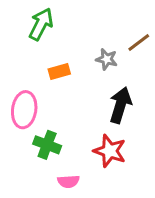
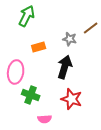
black arrow: (120, 105) -> (65, 67), moved

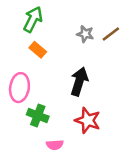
gray star: (70, 39) -> (85, 34), moved
orange rectangle: (39, 47) -> (38, 50), moved, turned 56

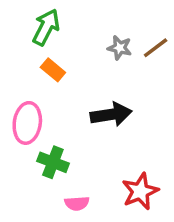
black arrow: (79, 81) -> (111, 114), turned 64
red star: (88, 120) -> (140, 191), moved, turned 30

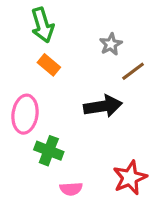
green arrow: (46, 27) -> (42, 25), turned 136
gray star: (120, 48) -> (111, 44), turned 30
brown line: (156, 48) -> (133, 71), moved

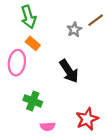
brown line: (133, 71) -> (96, 20), moved
black arrow: (103, 106) -> (69, 71), turned 65
pink ellipse: (25, 114) -> (17, 63), moved

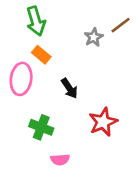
black arrow: (69, 71) -> (69, 88), moved, size x0.7
red star: (87, 119) -> (103, 122), moved

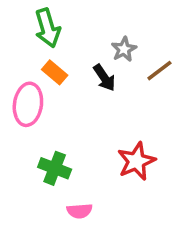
brown line: (121, 25) -> (159, 71), moved
black arrow: (69, 88) -> (104, 78), moved

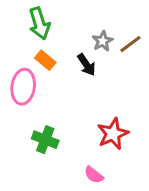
brown line: (159, 71) -> (130, 44), moved
pink semicircle: (79, 211) -> (94, 175), moved, turned 42

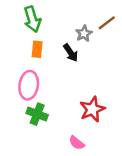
brown line: (130, 44) -> (107, 23), moved
orange rectangle: (45, 60) -> (37, 49), turned 56
pink ellipse: (23, 87) -> (29, 85), moved

